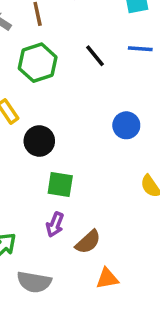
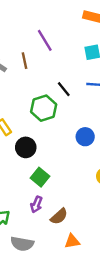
green hexagon: (38, 63) -> (44, 108), moved
green square: (60, 184) -> (40, 177), turned 30

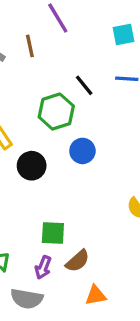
blue circle: (85, 137) -> (82, 151), moved
green square: (40, 177) -> (53, 233), moved, turned -36
purple arrow: (36, 204) -> (43, 267), moved

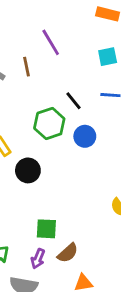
blue circle: (82, 151) -> (85, 136), moved

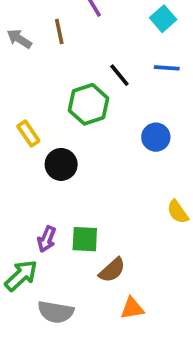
cyan square: (108, 57) -> (163, 19), turned -30
blue circle: (85, 136) -> (156, 137), moved
purple arrow: (38, 259) -> (47, 239), moved

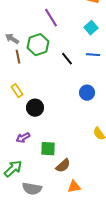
brown line: (59, 31) -> (18, 57), moved
green hexagon: (88, 104) -> (38, 45), moved
purple arrow: (47, 239) -> (23, 138), moved, turned 40

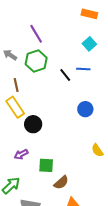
purple line: (51, 18) -> (36, 34), moved
blue line: (93, 55) -> (83, 69), moved
brown line: (18, 57) -> (16, 85), moved
yellow rectangle: (17, 91) -> (15, 107), size x1.5

